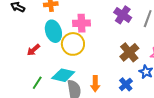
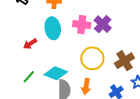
purple cross: (123, 15) -> (103, 24), moved
yellow circle: (73, 44) -> (92, 58), moved

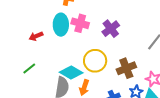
pink cross: (82, 25) -> (80, 23), moved
cyan diamond: (56, 73) -> (71, 73), moved

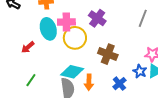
yellow circle: (95, 61) -> (75, 38), moved
brown cross: (126, 68) -> (108, 54), moved, turned -30

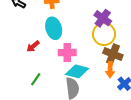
pink cross: (66, 22) -> (67, 53), moved
yellow circle: (75, 38) -> (104, 34), moved
orange arrow: (89, 82) -> (110, 70), moved

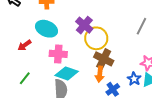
purple cross: (103, 18) -> (84, 25), moved
cyan ellipse: (54, 28) -> (46, 29), turned -55

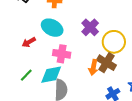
yellow circle: (96, 38) -> (114, 42), moved
cyan diamond: (67, 73) -> (51, 75), moved, turned -35
orange arrow: (100, 74) -> (93, 67), moved

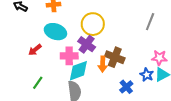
purple cross: (90, 27) -> (87, 44), moved
yellow circle: (114, 42) -> (93, 24), moved
cyan diamond: (51, 75) -> (78, 71), moved

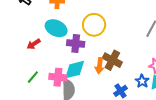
purple cross: (87, 44) -> (76, 43), moved, turned -36
pink cross: (69, 56) -> (58, 77), moved

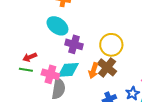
yellow circle: (94, 25) -> (111, 45), moved
red arrow: (34, 44) -> (30, 57), moved
green line: (33, 77) -> (26, 70), turned 48

